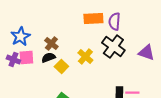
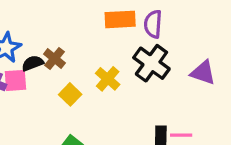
black semicircle: (48, 58) -> (33, 63), moved

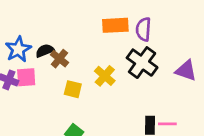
black semicircle: (33, 63) -> (45, 51), moved
yellow square: (70, 94) -> (73, 89), turned -30

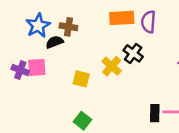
blue star: (18, 49) -> (38, 26), moved
brown cross: (59, 59) -> (68, 27), moved, turned -30
black cross: (142, 63) -> (133, 53), moved, size x0.7

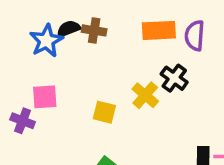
brown cross: (68, 27) -> (94, 30), moved
black semicircle: (55, 42) -> (69, 29), moved
purple cross: (20, 70) -> (23, 121), moved

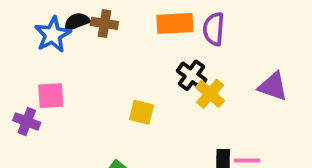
yellow cross: (145, 95) -> (210, 94), moved
yellow square: (104, 112) -> (142, 112), moved

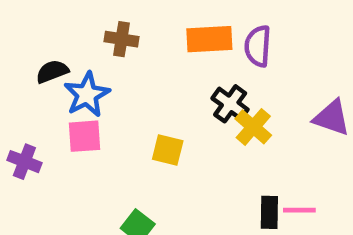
black semicircle: (77, 22) -> (52, 71), moved
blue star: (53, 35) -> (87, 95), moved
pink square: (51, 96) -> (85, 136), moved

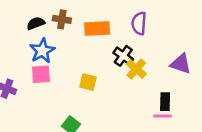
orange rectangle: (209, 39) -> (97, 29), moved
black semicircle: (52, 71) -> (36, 23), moved
black rectangle: (269, 212) -> (165, 102), moved

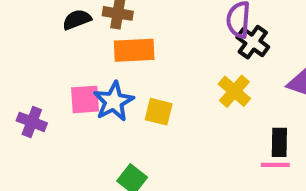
orange rectangle: (97, 29) -> (134, 50), moved
blue star: (42, 51) -> (114, 101), moved
black cross: (123, 56) -> (253, 42), moved

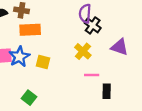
black rectangle: (279, 142) -> (107, 91), moved
pink line: (275, 165) -> (92, 75), moved

